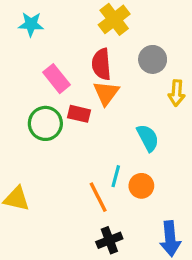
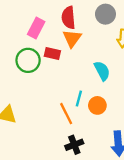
pink rectangle: (57, 79) -> (36, 28), turned 66

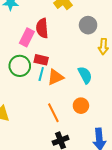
red semicircle: (68, 18) -> (42, 28), moved
orange triangle: (72, 38) -> (55, 77), moved, turned 30
cyan line: (79, 99) -> (41, 74), moved

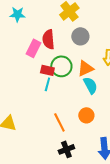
gray circle: (88, 25) -> (80, 36), moved
green circle: (20, 66) -> (61, 66), moved
orange triangle: (55, 77) -> (85, 68), moved

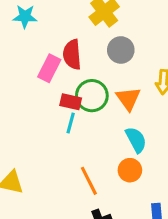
orange triangle: (85, 68) -> (128, 99), turned -42
cyan semicircle: (90, 85) -> (136, 140), moved

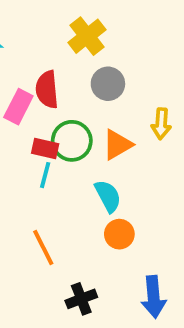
orange triangle: (128, 99) -> (117, 145), turned 36
cyan semicircle: (136, 140) -> (108, 196), moved
orange line: (89, 181) -> (43, 247), moved

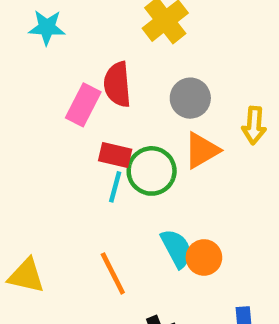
gray circle: (108, 84) -> (190, 98), moved
green circle: (72, 141) -> (152, 171), moved
cyan semicircle: (108, 196) -> (177, 248), moved

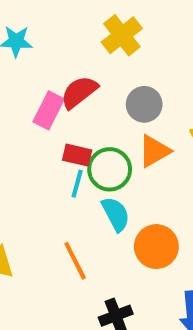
red semicircle: (117, 84) -> (79, 92), turned 57
cyan semicircle: (177, 248) -> (116, 214), moved
orange circle: (204, 257) -> (156, 247), size x1.4

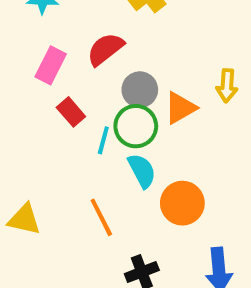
gray circle: (144, 104) -> (140, 90), moved
pink rectangle: (49, 110) -> (51, 65), moved
red rectangle: (77, 155) -> (71, 112), moved, turned 36

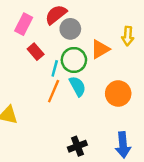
gray circle: (140, 90) -> (70, 29), moved
orange circle: (182, 203) -> (118, 93), moved
orange line: (101, 217) -> (54, 91), moved, turned 50

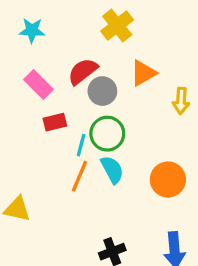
pink rectangle: (24, 24) -> (39, 84), turned -72
orange triangle: (100, 49) -> (143, 73), moved
red rectangle: (36, 52) -> (55, 122), turned -63

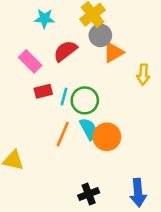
cyan star: (32, 30) -> (44, 18), moved
gray circle: (102, 91) -> (100, 35), moved
cyan line: (81, 145) -> (64, 96), moved
orange circle: (168, 179) -> (107, 137), moved

